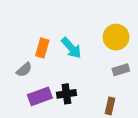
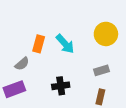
gray rectangle: (121, 70) -> (102, 70), moved
purple rectangle: (40, 96) -> (14, 89), moved

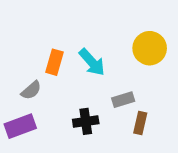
gray rectangle: (102, 70) -> (123, 100), moved
brown rectangle: (100, 97) -> (140, 123), moved

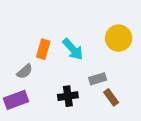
brown rectangle: (140, 123) -> (111, 97), turned -49

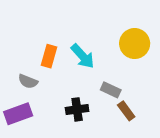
gray semicircle: (25, 71) -> (28, 81), turned 63
gray rectangle: (98, 79) -> (111, 90), turned 42

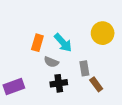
gray semicircle: (28, 81) -> (51, 62), moved
gray rectangle: (111, 90) -> (84, 68), turned 56

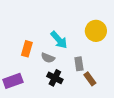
orange rectangle: (37, 43) -> (27, 49), moved
black cross: (59, 83) -> (55, 78), turned 35

